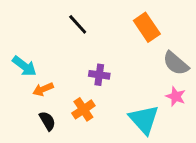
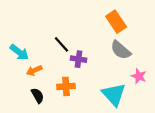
black line: (78, 24) -> (61, 44), moved
gray semicircle: (176, 63) -> (121, 50), moved
orange cross: (83, 109) -> (66, 86), turned 30

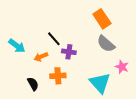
orange arrow: (34, 71) -> (41, 57), moved

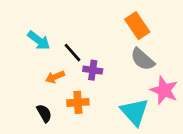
cyan arrow: (17, 46) -> (39, 40), moved
pink star: (122, 67) -> (164, 90), size x1.5

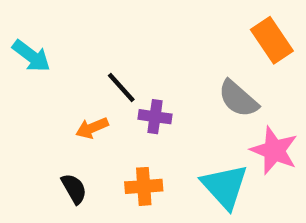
orange rectangle: (137, 26) -> (272, 40), moved
cyan arrow: (39, 40) -> (31, 56), moved
orange cross: (78, 102) -> (144, 186), moved

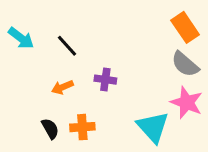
black line: (121, 87) -> (67, 46), moved
gray semicircle: (238, 99) -> (185, 64), moved
orange cross: (144, 186) -> (82, 127), moved

